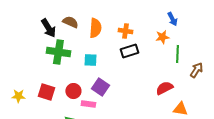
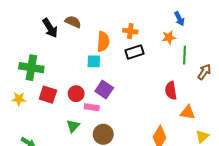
orange semicircle: (95, 28) -> (103, 42), moved
green cross: (58, 52) -> (31, 68), moved
red semicircle: (164, 88) -> (171, 91), turned -72

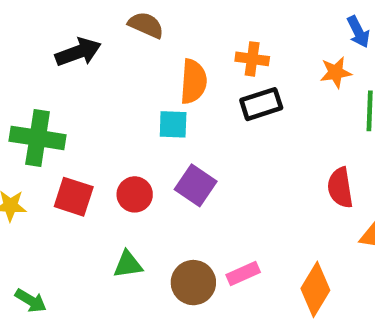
brown semicircle: (73, 22) -> (146, 25), moved
black arrow: (50, 28) -> (78, 52), turned -78
pink rectangle: (92, 107) -> (243, 274), moved, turned -32
green triangle: (73, 126) -> (128, 264), turned 40

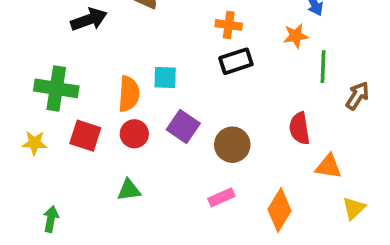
orange semicircle: (193, 81) -> (129, 94), moved
brown circle: (193, 283) -> (232, 145), moved
green arrow: (31, 301) -> (51, 219), turned -110

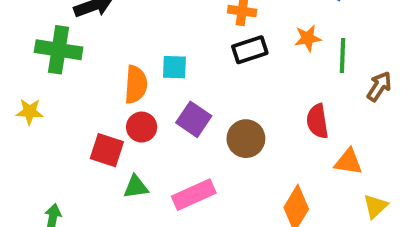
orange star: (296, 36) -> (308, 38), moved
green cross: (56, 88) -> (59, 50), moved
red square: (85, 136) -> (107, 150), moved
yellow star: (34, 143) -> (30, 112), moved
pink rectangle: (221, 197) -> (194, 195), moved, size x1.5

